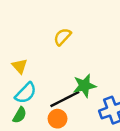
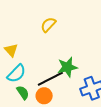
green semicircle: (20, 115) -> (23, 93), moved, turned -64

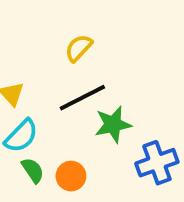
black line: (50, 79) -> (82, 98), moved

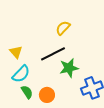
yellow semicircle: (79, 48) -> (63, 28), moved

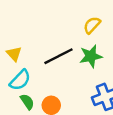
yellow semicircle: (63, 28) -> (92, 25), moved
green star: (69, 68) -> (91, 56), moved

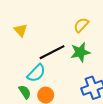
yellow triangle: (14, 54) -> (21, 30), moved
cyan semicircle: (20, 80) -> (36, 73), moved

